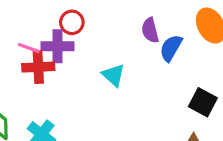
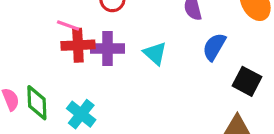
purple cross: (57, 46) -> (107, 48), moved
blue semicircle: (171, 48) -> (214, 47), moved

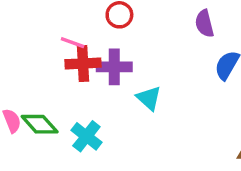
cyan triangle: (155, 53) -> (149, 98), moved
green diamond: (37, 103) -> (40, 124), turned -40

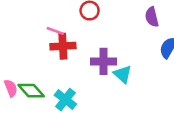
purple cross: (114, 67) -> (104, 61), moved
cyan triangle: (149, 98) -> (123, 74), moved

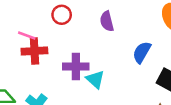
purple semicircle: (152, 17) -> (107, 21), moved

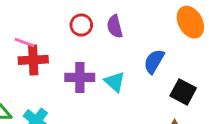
red circle: (62, 15) -> (81, 25), moved
cyan triangle: (95, 79) -> (115, 82), moved

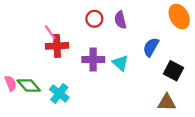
pink line: (25, 42) -> (50, 32), turned 35

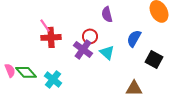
red circle: (94, 19) -> (90, 36), moved
purple cross: (93, 59) -> (83, 49), turned 36
brown triangle: (167, 102) -> (134, 88), moved

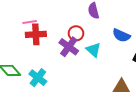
pink line: (45, 25) -> (30, 22), turned -64
blue semicircle: (134, 38) -> (121, 35), turned -96

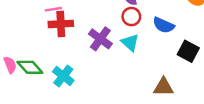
red circle: (76, 33) -> (131, 17), moved

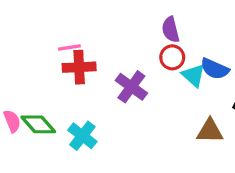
cyan triangle: (130, 43) -> (193, 75), moved
brown triangle: (164, 87) -> (210, 131), moved

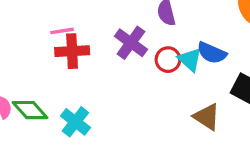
red circle: (172, 57) -> (168, 60), moved
purple cross: (131, 87) -> (131, 43), moved
brown triangle: (210, 131) -> (207, 117), turned 32

